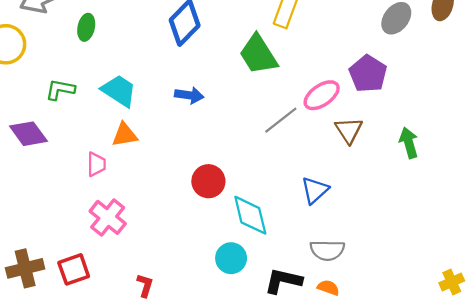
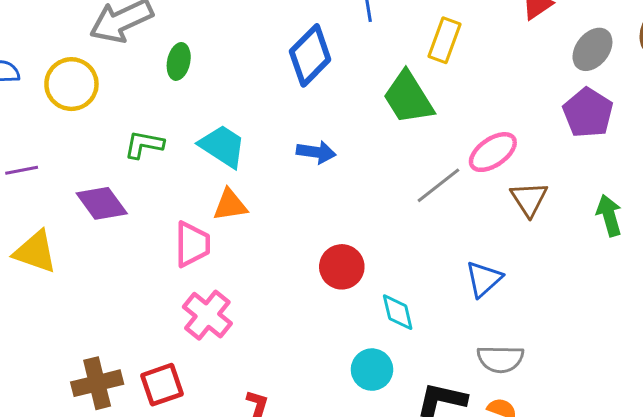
purple pentagon: (368, 74) -> (588, 113), moved
pink trapezoid: (96, 164) -> (192, 244), size x1.4
cyan diamond: (250, 215) -> (398, 312), size x0.7

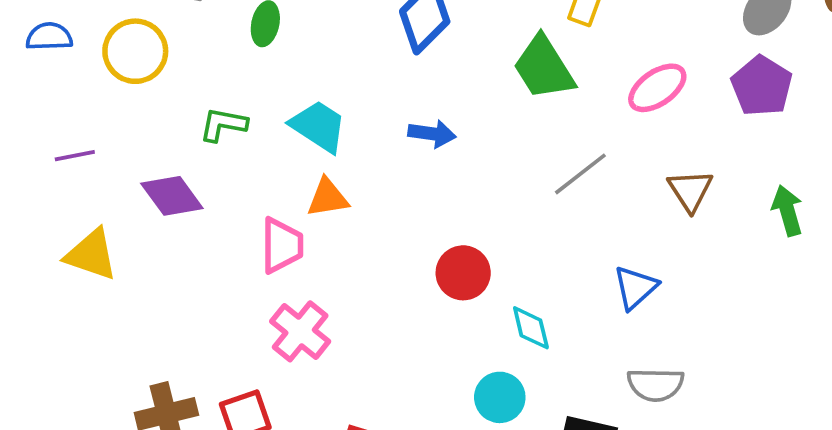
pink ellipse: (493, 152) -> (657, 88), moved

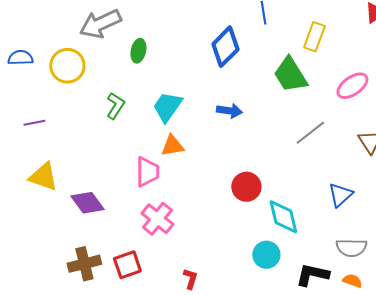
green L-shape: (223, 124) -> (115, 106), turned 112
cyan trapezoid: (318, 126) -> (167, 107), turned -88
purple diamond: (172, 196) -> (87, 203), moved
cyan diamond: (531, 328) -> (283, 217), size x1.4

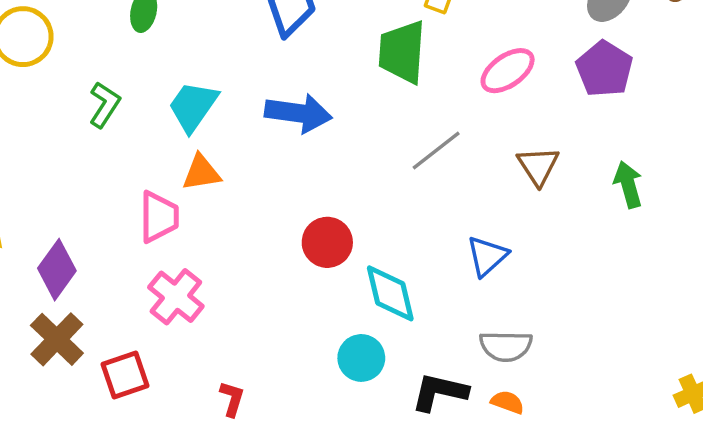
green trapezoid: (290, 75) -> (402, 52), turned 36
blue arrow: (229, 111) -> (298, 113), size x1.5
purple diamond: (87, 203) -> (57, 270), turned 72
brown cross: (84, 264) -> (57, 339), moved, turned -32

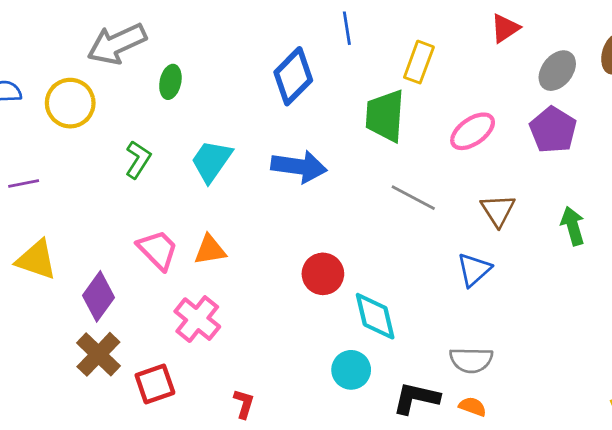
gray line: (436, 151) -> (413, 198), turned 66
orange triangle: (201, 173) -> (210, 250), moved
pink trapezoid: (159, 217) -> (158, 250), moved, turned -45
blue triangle: (487, 256) -> (474, 270), moved

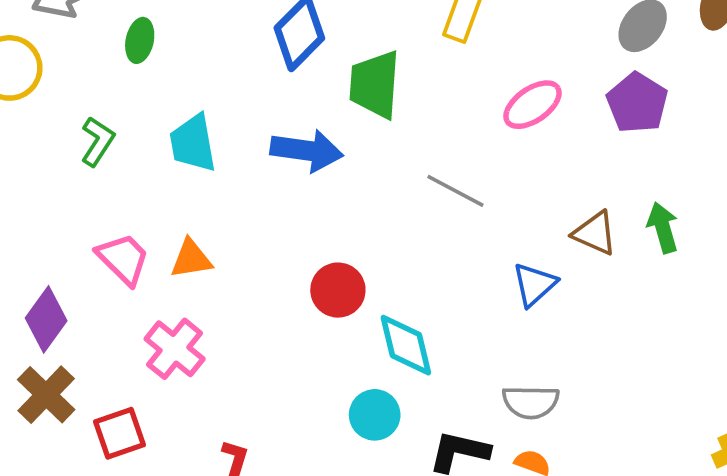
green trapezoid: (385, 116) -> (375, 84), moved
cyan trapezoid: (211, 161) -> (193, 143), turned -45
brown triangle: (498, 210) -> (595, 233), moved, turned -33

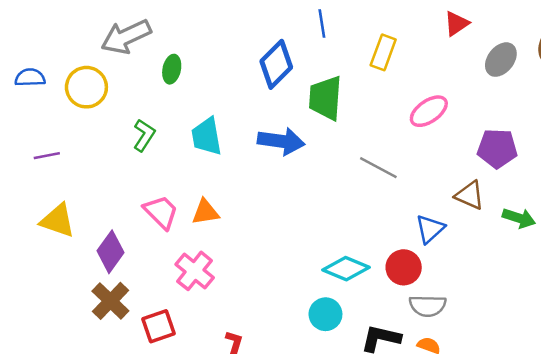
purple pentagon: (637, 103) -> (497, 148), moved, turned -30
green arrow: (663, 228) -> (519, 218), moved, turned 124
red circle: (338, 290) -> (404, 267), moved
cyan diamond: (406, 345) -> (346, 269), turned -54

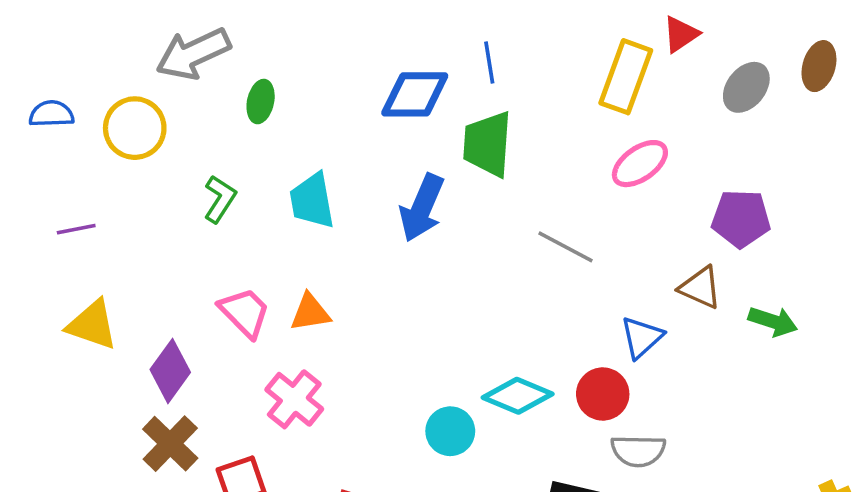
blue line: (322, 23) -> (489, 63), moved
yellow rectangle: (383, 52) -> (626, 77), moved, size x1.4
blue diamond: (276, 64) -> (415, 94), turned 45
blue arrow: (281, 141) -> (422, 208), turned 105
cyan circle: (325, 314) -> (450, 431), moved

